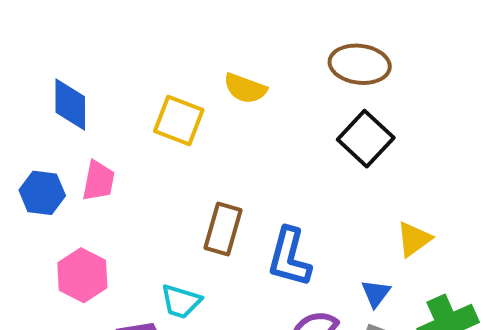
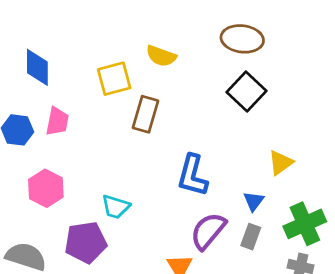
yellow square: (179, 121) -> (114, 79), turned -36
brown rectangle: (223, 229) -> (145, 114), moved

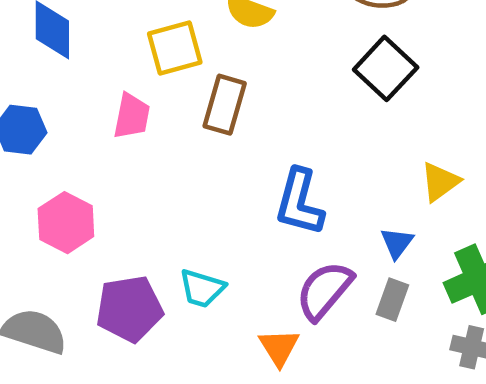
pink trapezoid: (57, 121) -> (132, 116), moved
cyan trapezoid: (116, 207) -> (202, 288), moved

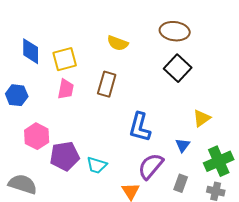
yellow square: (175, 48) -> (65, 59), moved
gray rectangle: (392, 300) -> (181, 183), moved
purple pentagon: (129, 309) -> (65, 156), moved

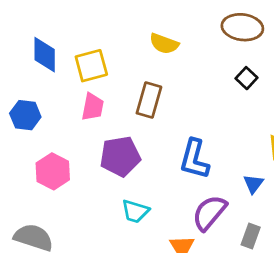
black square: (178, 68) -> (247, 78), size x0.6
purple pentagon: (65, 156) -> (120, 156), moved

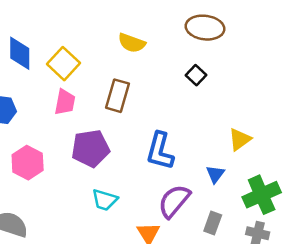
yellow square: (91, 66) -> (64, 64), turned -32
black square: (247, 78) -> (196, 75), moved

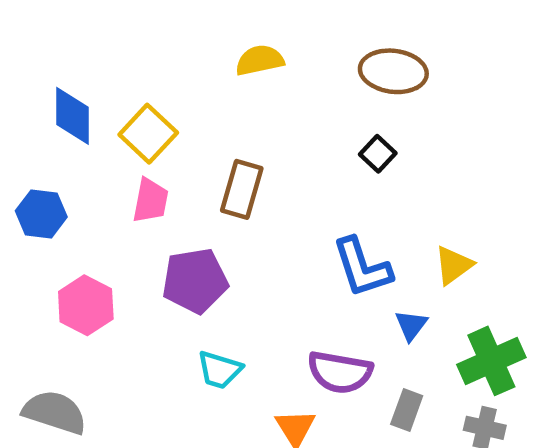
yellow semicircle: (132, 43) -> (260, 60), moved, turned 148
blue L-shape: (160, 151) -> (362, 267), moved, turned -33
purple semicircle: (174, 201) -> (340, 372), turned -120

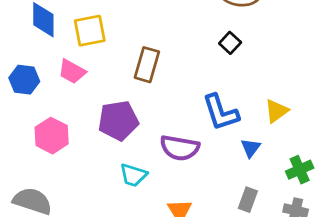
yellow square: (148, 134) -> (90, 31), turned 36
pink trapezoid: (150, 201) -> (72, 72), moved, turned 108
green cross: (491, 361) -> (300, 170), size x0.7
purple semicircle: (340, 372) -> (180, 148), moved

